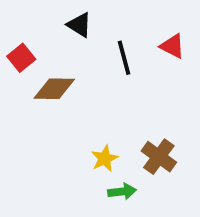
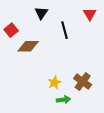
black triangle: (79, 25) -> (41, 13), turned 32
red triangle: (172, 46) -> (90, 14), moved, turned 32

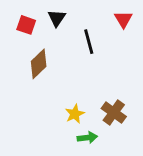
red square: (11, 30) -> (26, 25), moved, turned -32
brown diamond: (28, 46) -> (39, 64), turned -45

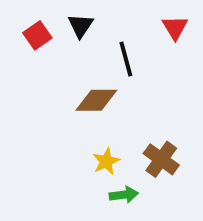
red square: (26, 25) -> (37, 35), turned 36
brown diamond: (39, 64) -> (96, 100), moved, turned 44

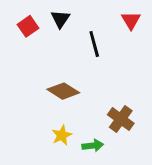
brown diamond: (96, 100) -> (63, 91), moved, turned 32
yellow star: (106, 161) -> (62, 135), moved

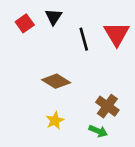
red triangle: (131, 20) -> (117, 34), moved, size x1.5
green arrow: (93, 146) -> (98, 131), moved, turned 30

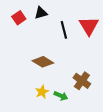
black triangle: (54, 17) -> (41, 13), turned 40
green arrow: (98, 131) -> (61, 96), moved

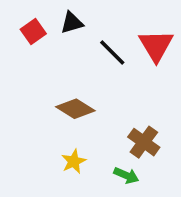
black line: (64, 30) -> (112, 53), turned -30
green arrow: (61, 96) -> (126, 175), moved

